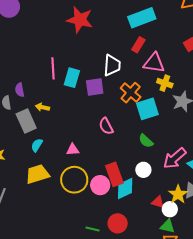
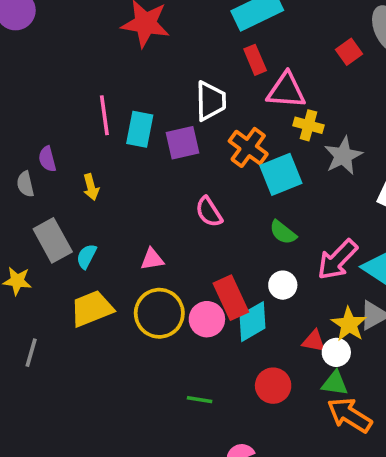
red rectangle: (138, 45) -> (255, 60), turned -49
yellow arrow: (42, 107) -> (91, 187), turned -112
gray rectangle: (26, 121) -> (53, 240), moved
red circle: (118, 223) -> (273, 386), moved

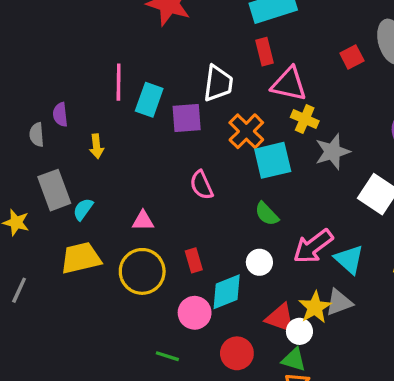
red rectangle: (231, 298) -> (194, 260), moved, size x0.6
pink circle: (207, 319) -> (195, 313), moved
red triangle: (314, 341) -> (280, 318), size x1.4

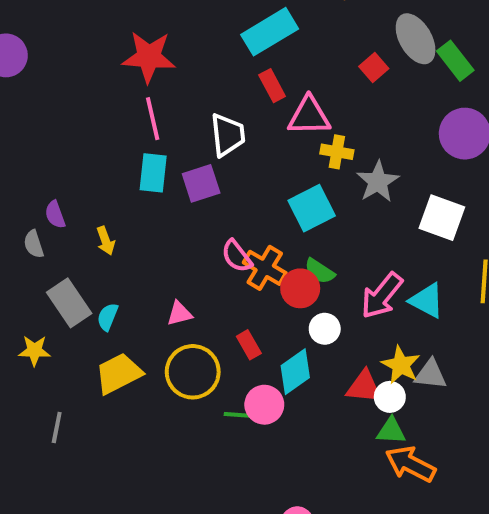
pink line: (119, 82) -> (153, 119), moved
orange cross: (246, 131) -> (265, 268), moved
gray triangle: (339, 302) -> (430, 374), moved, turned 40
red circle: (237, 353) -> (300, 288), moved
green line: (167, 356) -> (238, 415), moved

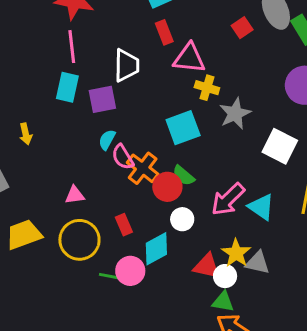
cyan semicircle: (108, 317) -> (107, 140), moved

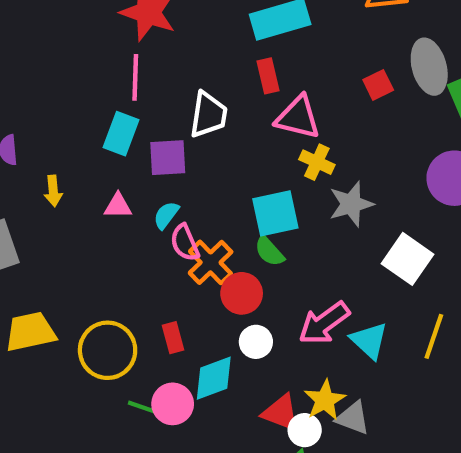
green semicircle: (183, 176) -> (269, 251), moved
pink triangle: (75, 195) -> (118, 206), moved

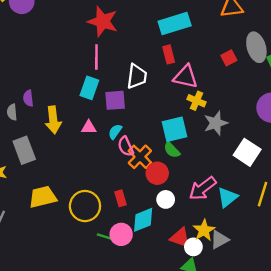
yellow arrow: (53, 191) -> (53, 120), size x1.6
cyan triangle: (369, 341) -> (227, 197), turned 40
gray triangle: (353, 418) -> (220, 240), turned -48

